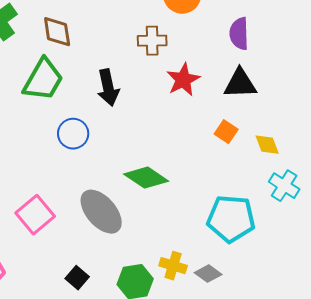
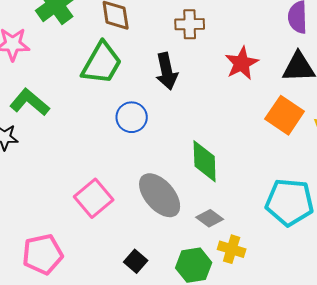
brown cross: (152, 41) -> (190, 24), moved
orange square: (226, 132) -> (285, 115), size x1.6
green diamond: (146, 178) -> (205, 161), turned 54
gray diamond: (208, 274) -> (210, 218), moved

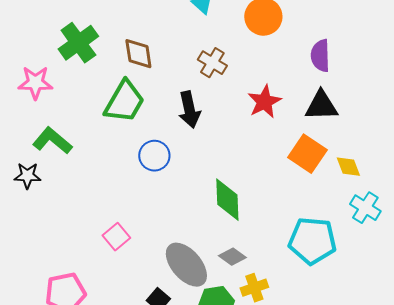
brown cross: (190, 24) -> (212, 63), turned 32
gray ellipse: (160, 195) -> (186, 265), moved
pink square: (94, 198) -> (116, 237), size x0.7
yellow cross: (232, 249) -> (254, 288), turned -36

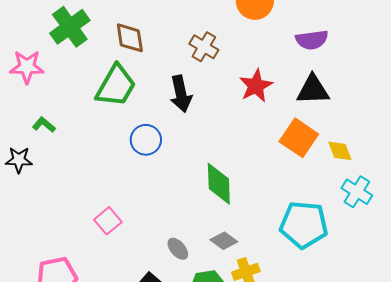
purple semicircle: (320, 56) -> (312, 40), turned -96
green L-shape: (52, 141) -> (44, 125), size x0.6
gray ellipse: (186, 265) -> (178, 249), size x0.5

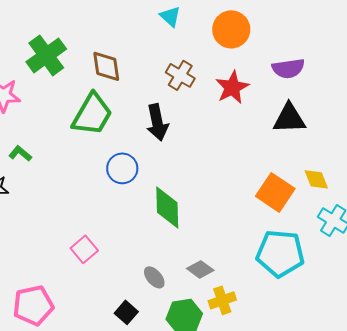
red star: (256, 86) -> (232, 87), moved
orange square: (299, 138) -> (275, 192), moved
green diamond: (219, 184) -> (167, 207), moved

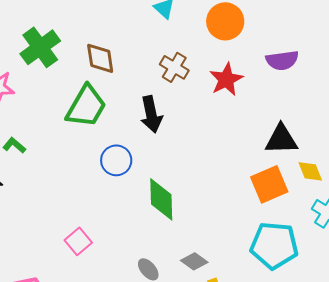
black triangle: (289, 118) -> (281, 139), moved
orange square: (275, 192) -> (269, 184), turned 33

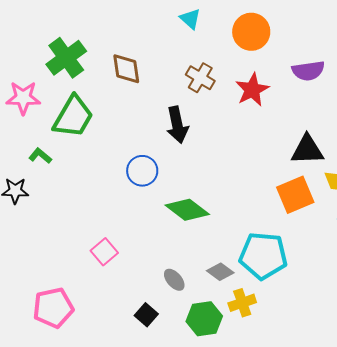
green trapezoid: (86, 106) -> (73, 117), moved
green diamond: (161, 199) -> (187, 210), turned -51
cyan pentagon: (274, 245) -> (263, 256), moved

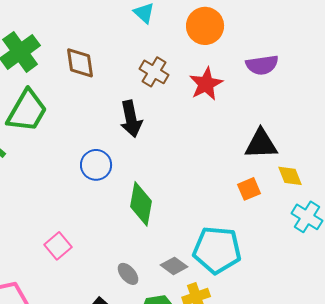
orange square: (295, 195) -> (249, 189), size x0.6
green diamond: (187, 210) -> (141, 204), turned 63

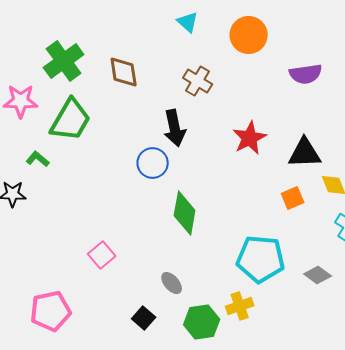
red star: (206, 84) -> (250, 138), moved
blue circle: (96, 165) -> (153, 163), moved
gray diamond: (174, 266) -> (318, 275), moved

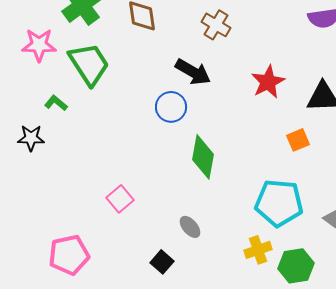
green trapezoid: (71, 120) -> (89, 64), turned -63
black arrow: (175, 128) -> (193, 72), turned -48
orange square: (293, 198) -> (298, 140), moved
green hexagon: (202, 322) -> (296, 266), moved

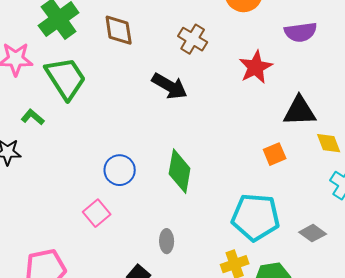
red star: (268, 82) -> (256, 67), moved
blue circle: (171, 107) -> (120, 170), moved
gray ellipse: (190, 227) -> (167, 241), turned 40

